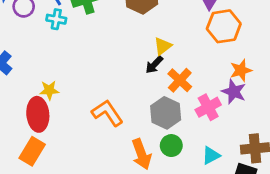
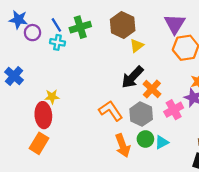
yellow triangle: (163, 46) -> (137, 46), moved
black arrow: (154, 65) -> (132, 77), size x1.6
orange L-shape: (107, 113) -> (111, 111), moved
cyan triangle: (211, 155) -> (162, 142), moved

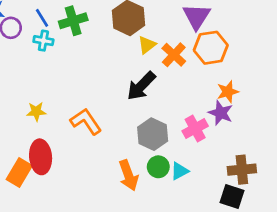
orange cross: (152, 89) -> (174, 55), moved
orange L-shape: (111, 111) -> (86, 121), moved
red ellipse: (43, 115) -> (41, 157), moved

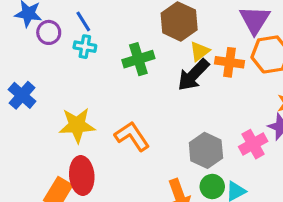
green cross: (73, 21) -> (138, 59), moved
orange cross: (174, 55) -> (230, 62), turned -35
black arrow: (141, 86) -> (193, 75), moved
yellow star: (36, 111) -> (77, 125), size x1.6

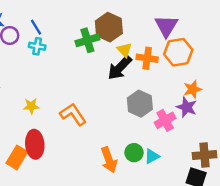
yellow triangle: (200, 51) -> (124, 50), turned -35
green cross: (138, 59) -> (87, 40), moved
yellow star: (77, 125) -> (31, 106), size x0.6
gray hexagon: (206, 150) -> (140, 104), moved

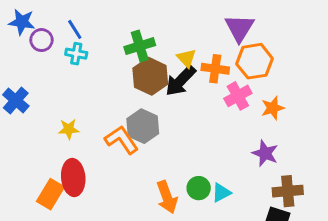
brown hexagon: (109, 27) -> (150, 76), moved
gray hexagon: (140, 104) -> (143, 126), moved
purple star: (187, 107) -> (265, 153), moved
pink cross: (165, 120) -> (238, 96), moved

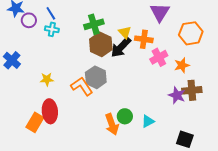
orange hexagon: (255, 61) -> (191, 33), moved
green circle: (199, 188) -> (125, 116), moved
brown cross: (288, 191) -> (192, 90), moved

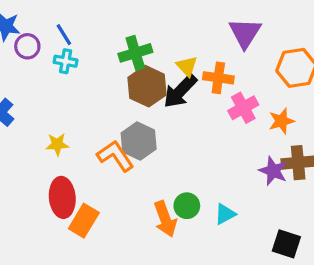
orange rectangle: (35, 122) -> (84, 221), moved

